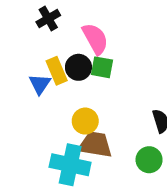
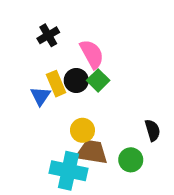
green square: (102, 67) -> (98, 80), turned 35
green circle: (149, 160) -> (131, 160), moved

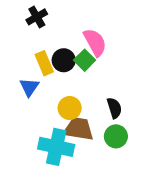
pink semicircle: (92, 54) -> (95, 42), moved
blue triangle: (40, 96) -> (29, 87), moved
black semicircle: (153, 130) -> (114, 108), moved

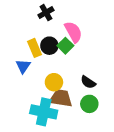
black cross: (37, 17) -> (46, 13), moved
black semicircle: (114, 108) -> (88, 82), turned 140

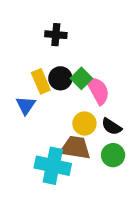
black cross: (46, 13) -> (56, 35), turned 35
pink semicircle: (73, 32) -> (98, 90), moved
yellow circle: (54, 82) -> (84, 124), moved

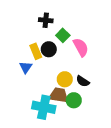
green square: (81, 78) -> (63, 35), moved
pink semicircle: (98, 90) -> (81, 47), moved
green circle: (113, 155) -> (74, 100), moved

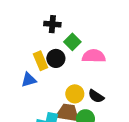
pink semicircle: (81, 47) -> (94, 56), turned -60
blue triangle: (26, 67) -> (29, 80), turned 40

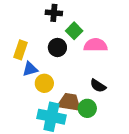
yellow rectangle: (41, 61) -> (20, 50), moved, turned 42
yellow circle: (75, 94) -> (44, 83), moved

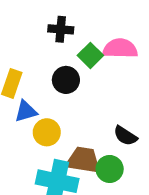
pink semicircle: (96, 45) -> (120, 49), moved

